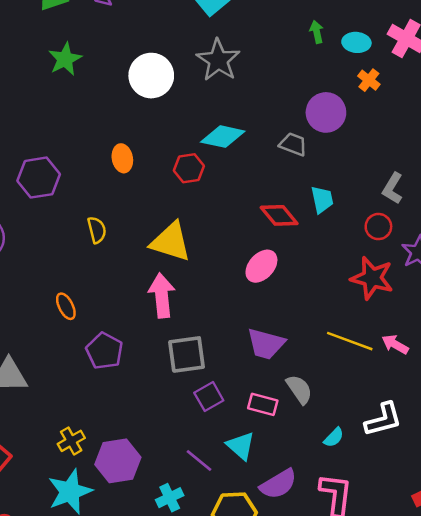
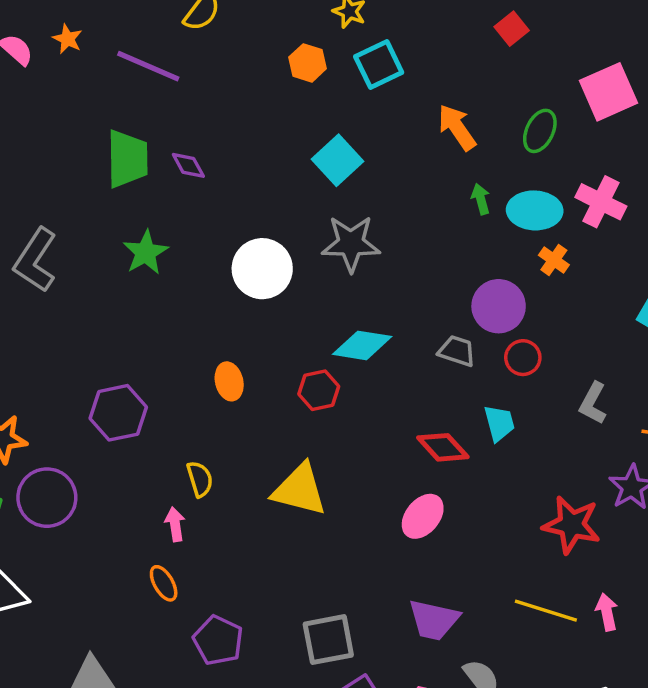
cyan ellipse: (356, 42) -> (535, 210), size x1.4
gray star: (218, 60) -> (351, 244), turned -30
red circle: (378, 227) -> (523, 358), moved
pink arrow: (162, 296) -> (175, 524), moved, size x0.6
pink arrow: (395, 344) -> (607, 612), turned 52

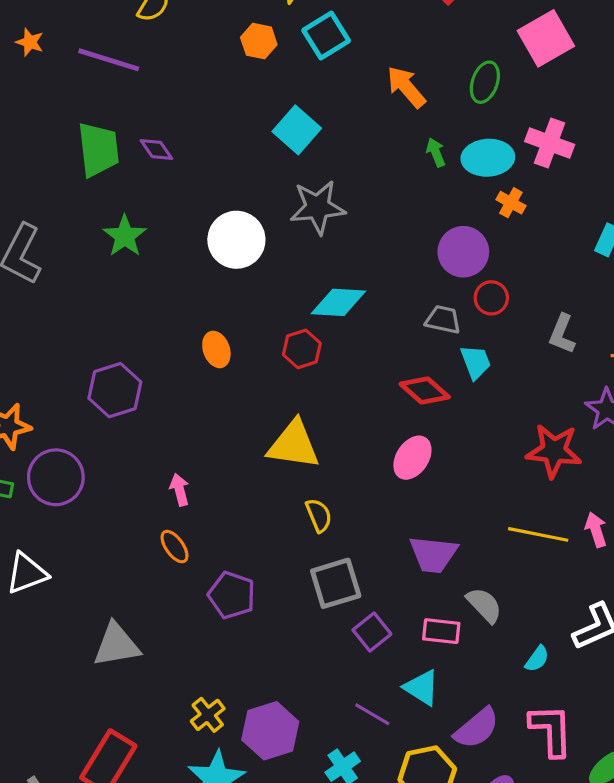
gray trapezoid: (457, 351) -> (443, 320), moved
yellow semicircle: (200, 479) -> (319, 515), moved

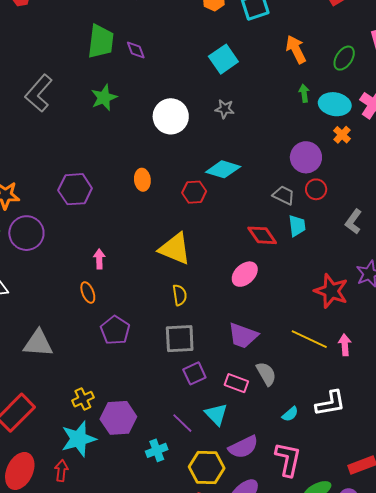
gray star: (318, 207) -> (225, 109), size x0.6

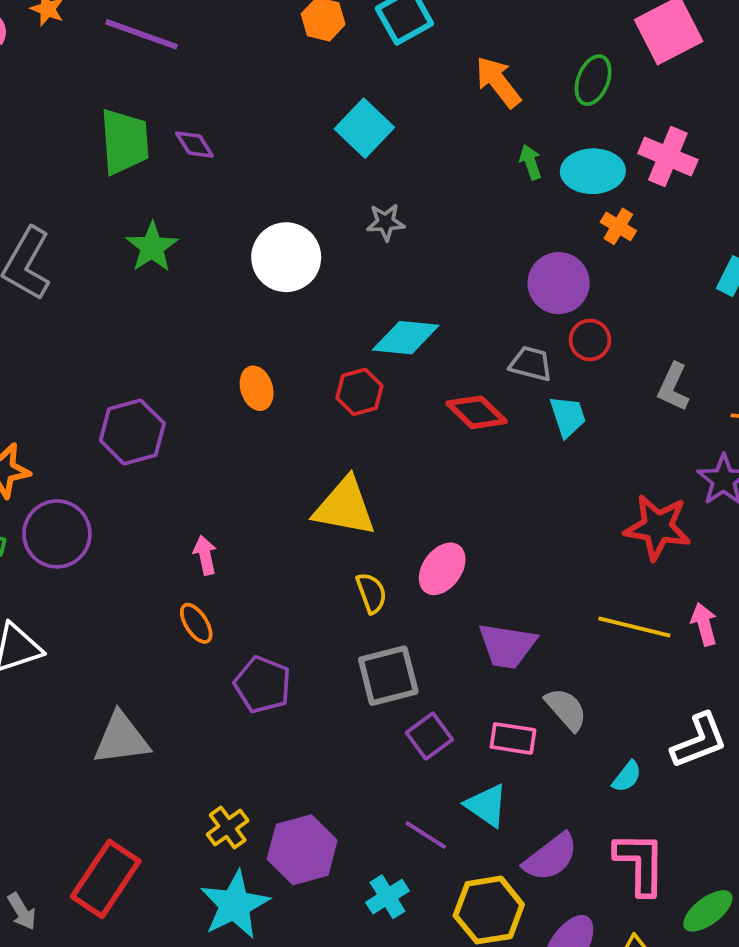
red diamond: (262, 235) -> (477, 412), moved
pink ellipse: (245, 274) -> (442, 569), moved

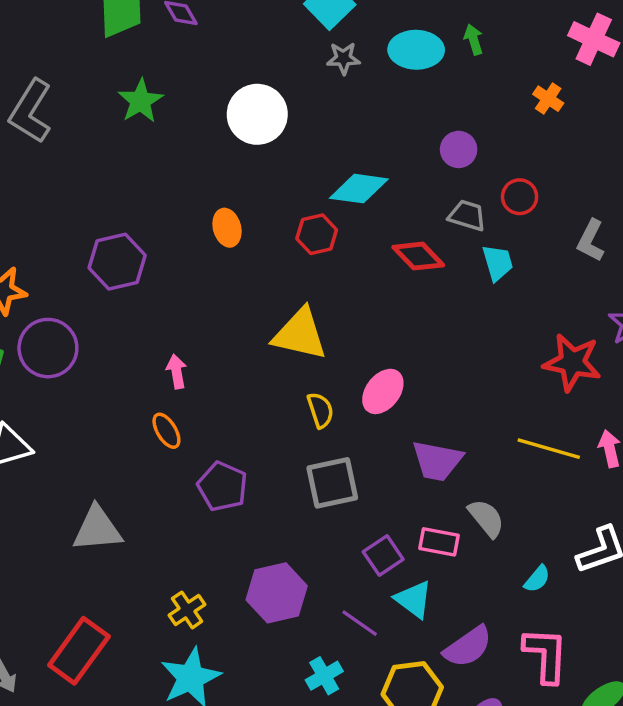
cyan ellipse: (593, 171) -> (416, 50), moved
gray star: (386, 222) -> (343, 58), moved
purple circle: (559, 283) -> (459, 149), moved, size x0.7
purple square: (429, 736) -> (383, 556), moved
purple hexagon: (302, 850) -> (277, 593), moved

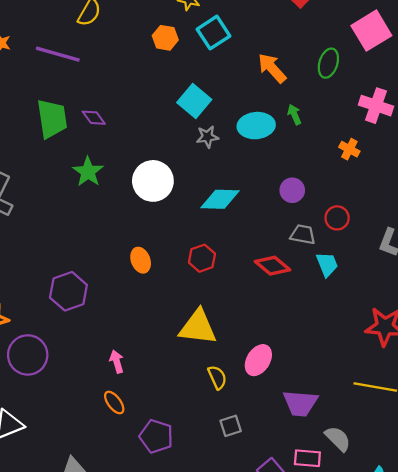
green star: (141, 101) -> (88, 172), moved
cyan diamond: (359, 189) -> (220, 199), moved
gray square: (332, 483) -> (231, 426), size x0.6

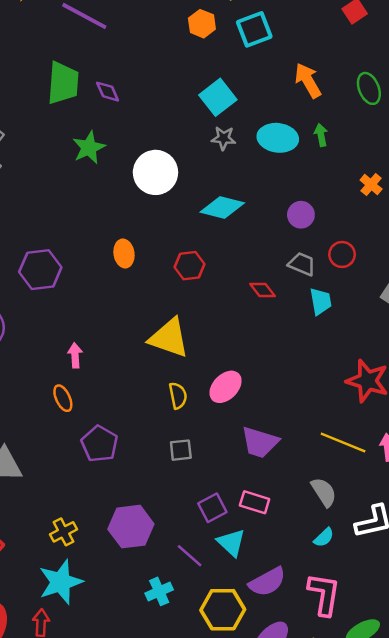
green ellipse: (328, 63) -> (369, 88), turned -52
red diamond: (273, 266) -> (263, 290), size x0.7
gray semicircle: (338, 439) -> (324, 492), moved

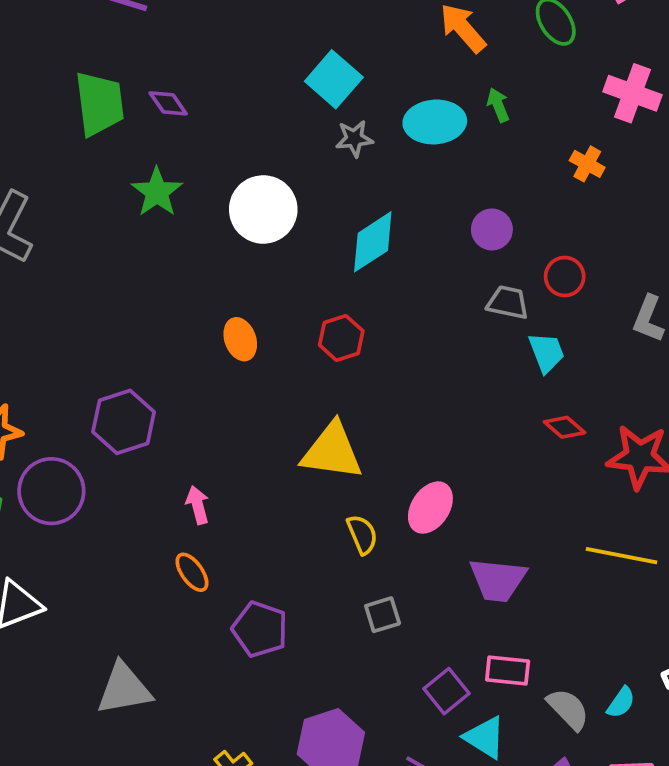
cyan diamond: (222, 207) -> (373, 242), turned -36
purple hexagon: (40, 270) -> (124, 422), moved
red diamond: (263, 290) -> (564, 427), moved
gray semicircle: (324, 492) -> (568, 709), moved

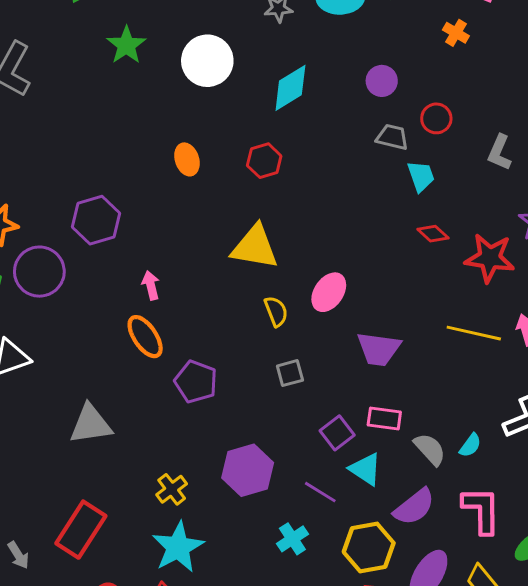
orange ellipse: (192, 572) -> (145, 337), size x1.4

